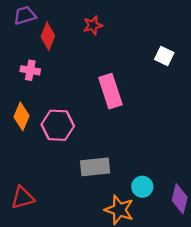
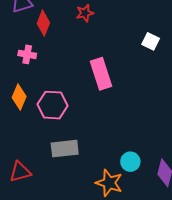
gray rectangle: (95, 167) -> (65, 149), moved

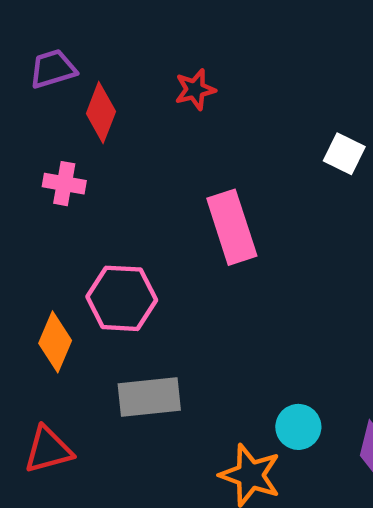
orange diamond: (19, 97) -> (55, 342), moved

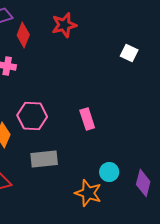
red star: (195, 90) -> (64, 25), size x1.4
pink rectangle: (232, 227) -> (87, 119), moved, size x0.7

